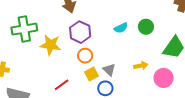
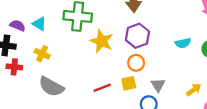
yellow arrow: (141, 66) -> (194, 90), turned -40
yellow square: (91, 74) -> (129, 83), moved

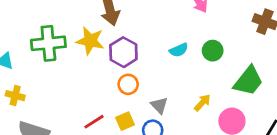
yellow star: (102, 41) -> (90, 41), moved
yellow square: (129, 83) -> (125, 121), moved

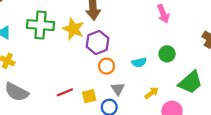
cyan semicircle: (179, 50) -> (139, 62), moved
orange circle: (128, 84) -> (107, 66), moved

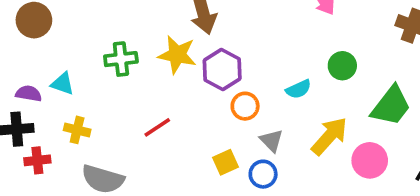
green cross: (41, 25) -> (121, 59), size x0.7
red line: (65, 92) -> (157, 127), moved
yellow arrow: (152, 93) -> (329, 136), size x1.6

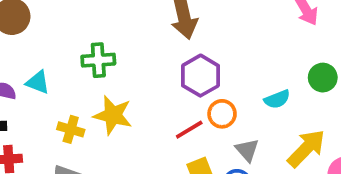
yellow star: (177, 55) -> (113, 115), moved
red line: (157, 127) -> (189, 130), moved
yellow cross: (77, 130) -> (71, 129), moved

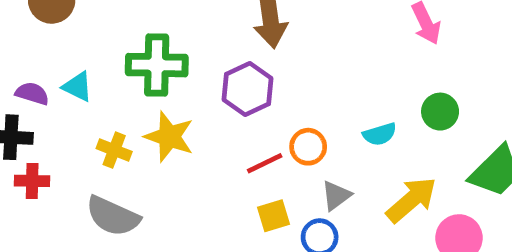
green cross: (98, 60) -> (157, 65), size x1.4
purple hexagon: (201, 76) -> (248, 89), moved
gray triangle: (247, 150) -> (336, 196), turned 30

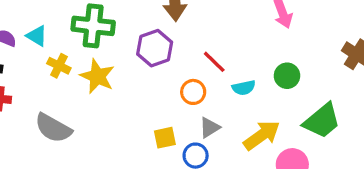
yellow cross: (114, 150) -> (59, 66), moved
red line: (265, 163) -> (214, 62), moved, turned 65

